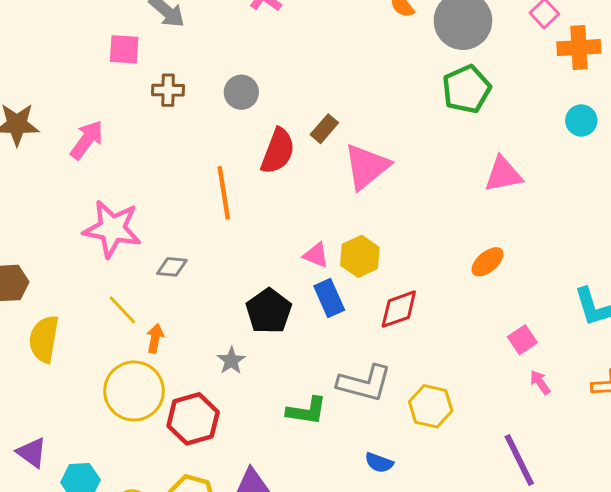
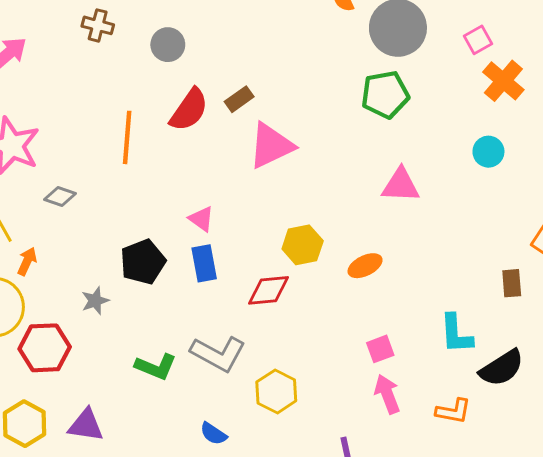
orange cross: (579, 48) -> (503, 81), turned 30
yellow hexagon: (360, 256) -> (303, 245), moved
pink arrow: (540, 382) -> (387, 394), size x1.5

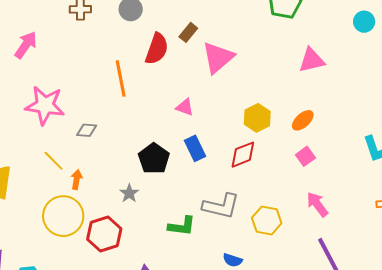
pink triangle: (201, 219) -> (185, 107), moved
pink square: (380, 349) -> (305, 156), moved
pink arrow: (387, 394) -> (317, 204), moved

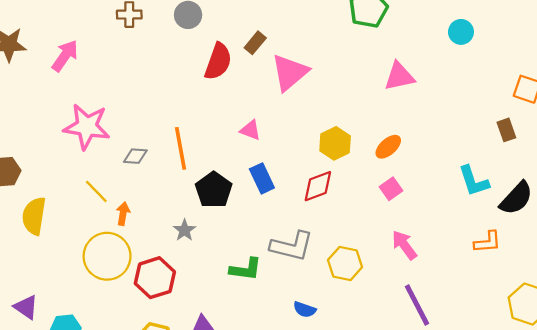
orange line: (121, 79) -> (180, 148), moved

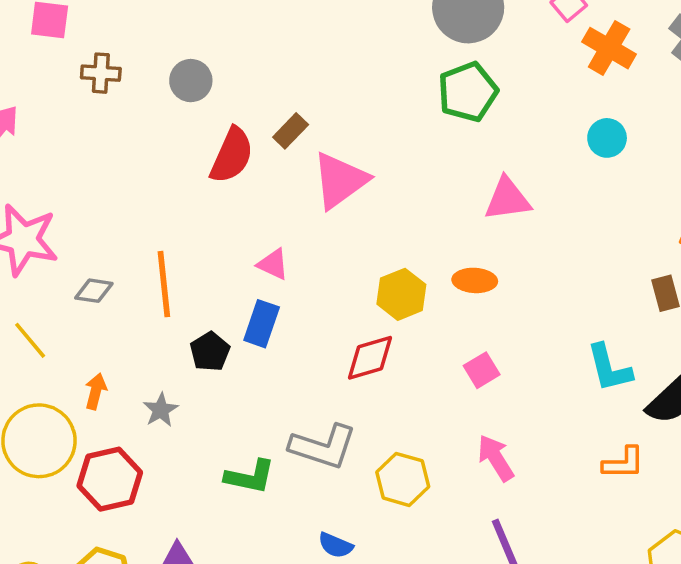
orange ellipse: (388, 147) -> (475, 280), moved, turned 40
blue rectangle: (262, 178) -> (262, 324), moved, turned 40
black pentagon: (214, 190) -> (210, 352), size x0.7
orange arrow: (123, 214) -> (96, 391), moved

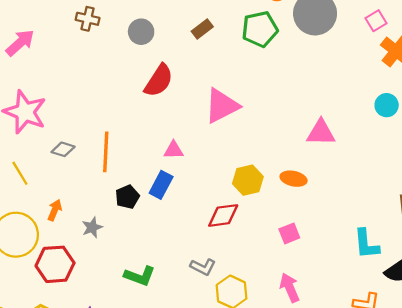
green pentagon: (468, 92) -> (260, 29), moved
brown rectangle: (291, 131) -> (202, 29), moved
pink triangle: (273, 264) -> (174, 150), turned -35
gray L-shape: (323, 447) -> (203, 267), moved, size x0.6

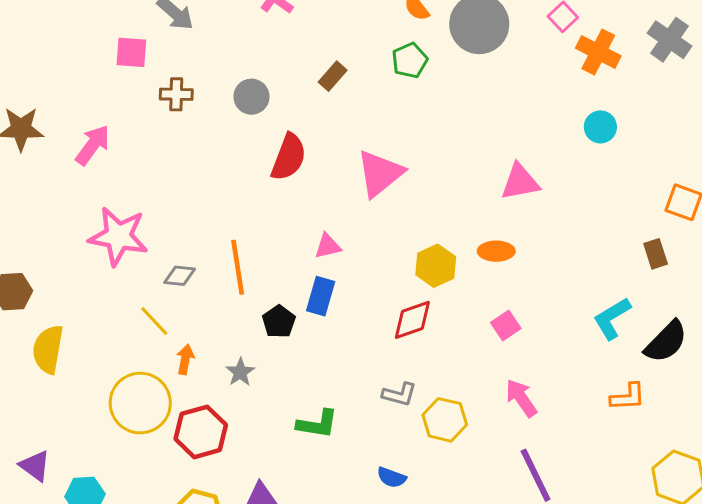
green pentagon: (260, 29) -> (410, 60), size x0.7
yellow line: (20, 173) -> (154, 321), moved
cyan L-shape: (366, 244) -> (612, 318), turned 76

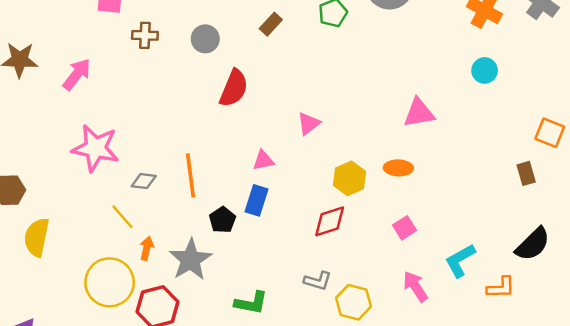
pink triangle: (380, 173) -> (309, 124), moved, size x0.6
cyan L-shape: (612, 318) -> (460, 260), moved
gray star: (240, 372) -> (190, 260), size x1.8

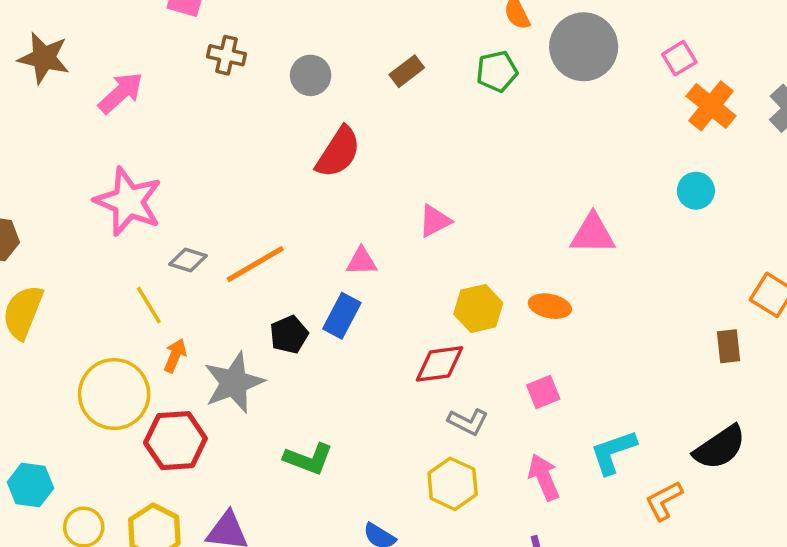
orange line: (191, 175) -> (255, 264), turned 57
gray L-shape: (318, 281) -> (468, 422), moved
orange L-shape: (501, 288) -> (664, 501), turned 144

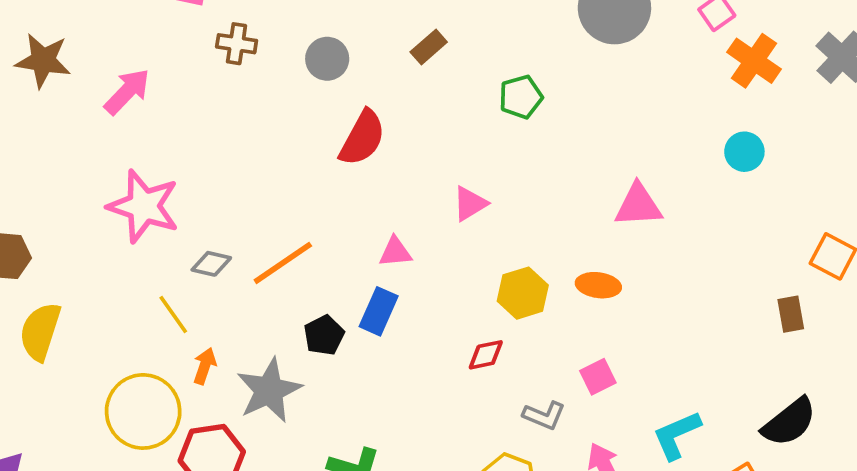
green pentagon: (497, 71) -> (521, 97), moved
red diamond: (439, 364) -> (486, 355), size x0.7
gray L-shape: (468, 422) -> (544, 415), moved

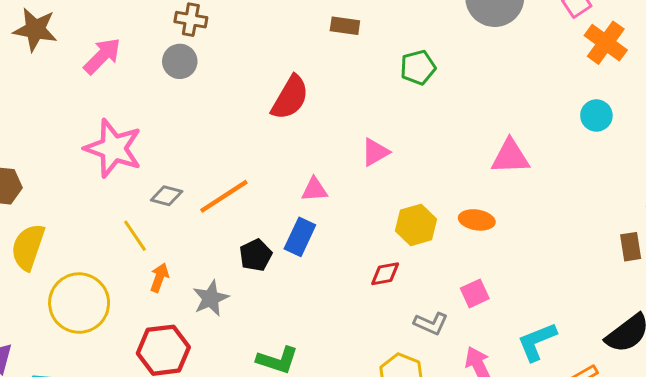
brown rectangle: (429, 47) -> (345, 26), turned 48
gray circle: (327, 59) -> (180, 61), moved
gray star: (269, 390) -> (211, 298), size x0.7
yellow circle: (143, 411) -> (79, 303), moved

